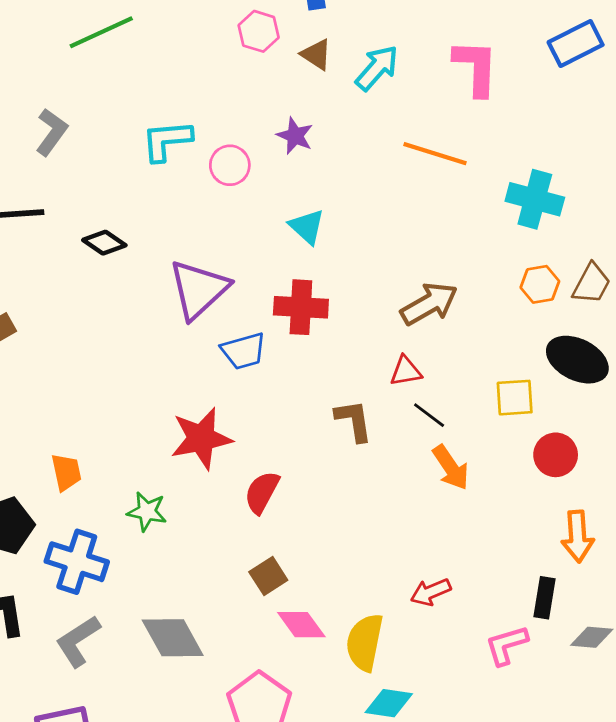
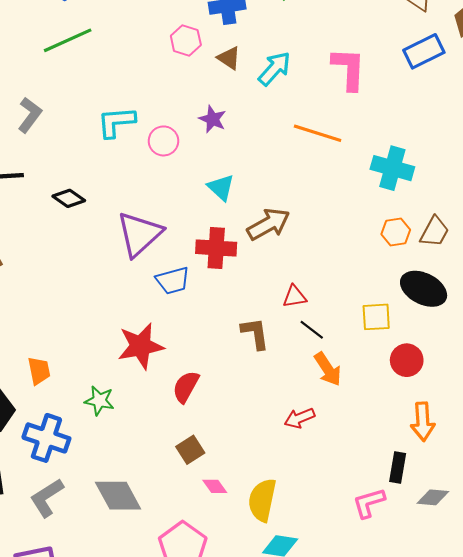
brown arrow: (429, 304) -> (268, 224), moved
red arrow: (431, 592) -> (299, 418), moved
pink diamond: (301, 625) -> (215, 486), size x0.7

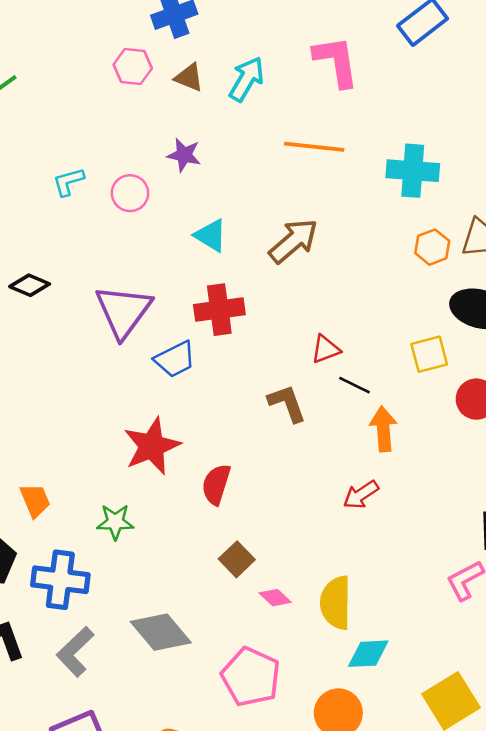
cyan L-shape: (116, 122) -> (68, 182), size x0.7
brown arrow: (268, 224) -> (293, 241), moved
orange arrow: (328, 369) -> (383, 429), turned -140

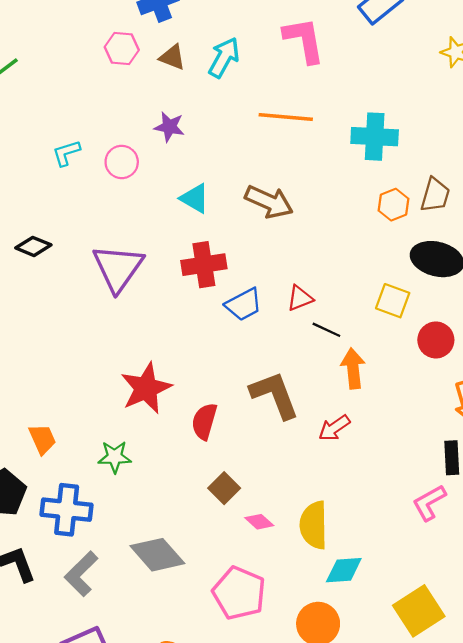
brown arrow: (293, 241) -> (269, 202), turned 66
yellow square: (429, 354) -> (393, 301), turned 36
blue trapezoid: (175, 359) -> (244, 304), moved
brown L-shape: (287, 403) -> (275, 395), moved, size x1.4

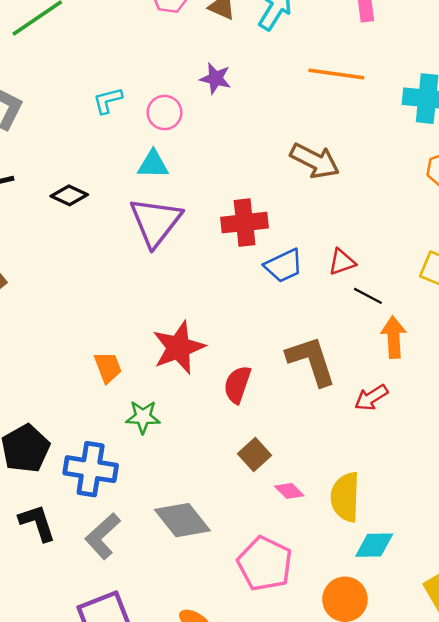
cyan triangle: (195, 198) -> (153, 164), moved, turned -32
orange trapezoid: (42, 439) -> (108, 367), moved

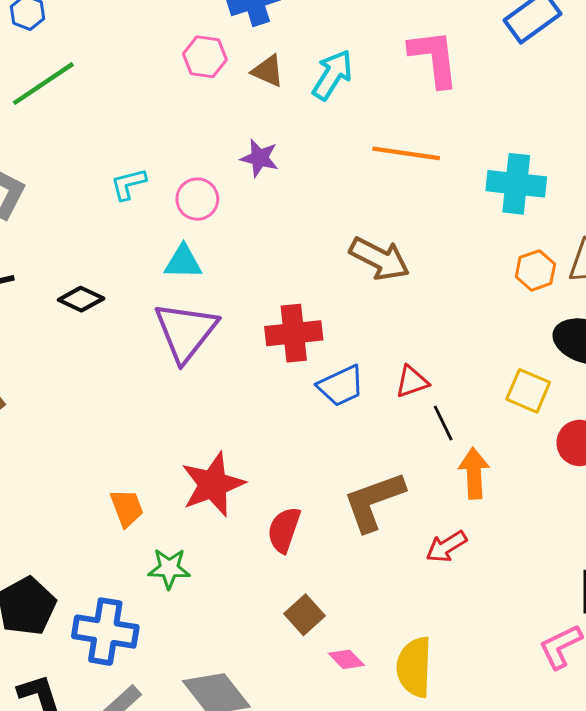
black line: (368, 296) -> (443, 423), turned 36
brown L-shape: (311, 361) -> (374, 501), turned -92

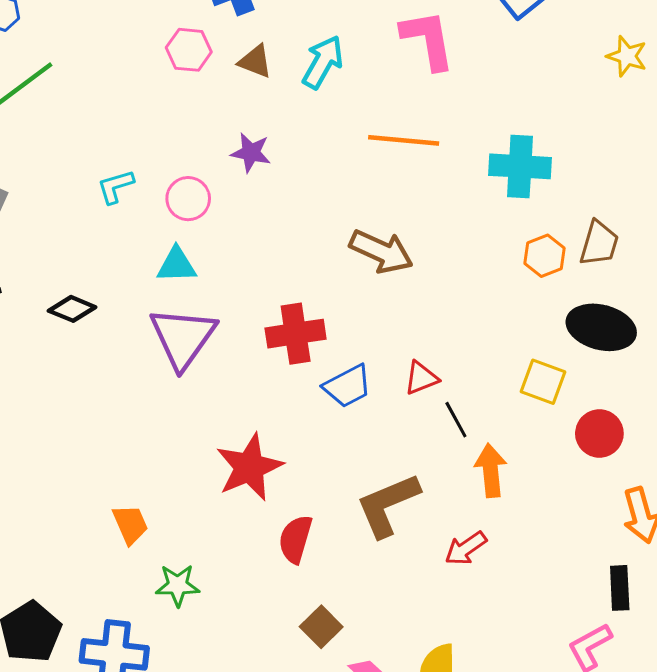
red star: (213, 484) -> (249, 467), moved

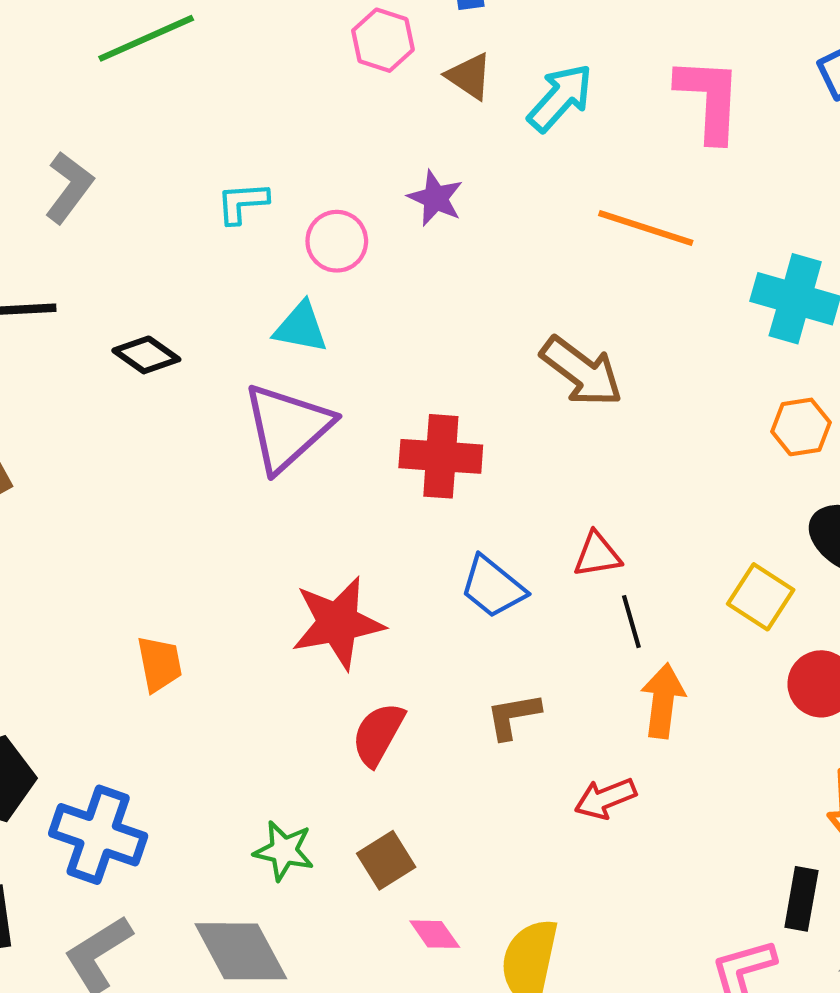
blue trapezoid: (347, 386) -> (493, 587), moved, turned 54
brown L-shape: (388, 505) -> (513, 716), size x0.6
green star: (178, 585) -> (284, 851), moved

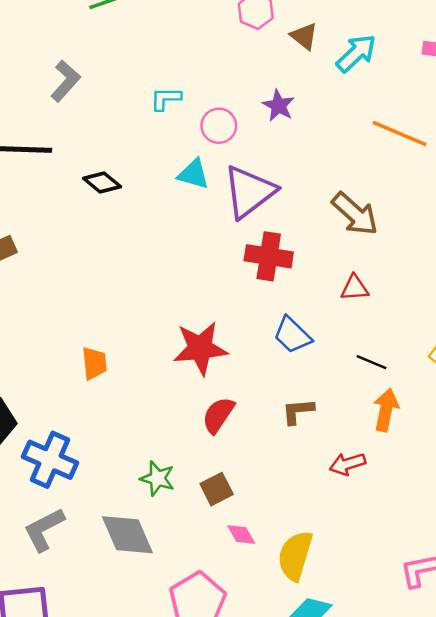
purple triangle: (287, 427) -> (249, 192), moved
red triangle: (597, 555) -> (355, 288), moved
black line: (631, 622) -> (371, 362), turned -56

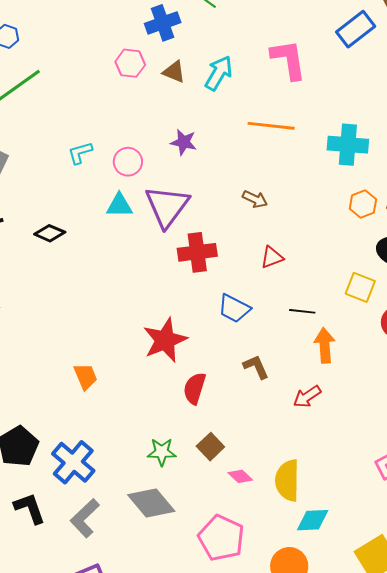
purple star: (278, 106) -> (184, 142), moved
brown arrow: (355, 214) -> (255, 199), size x0.6
brown L-shape: (298, 411) -> (256, 367), turned 88
blue cross: (50, 460) -> (73, 462), turned 33

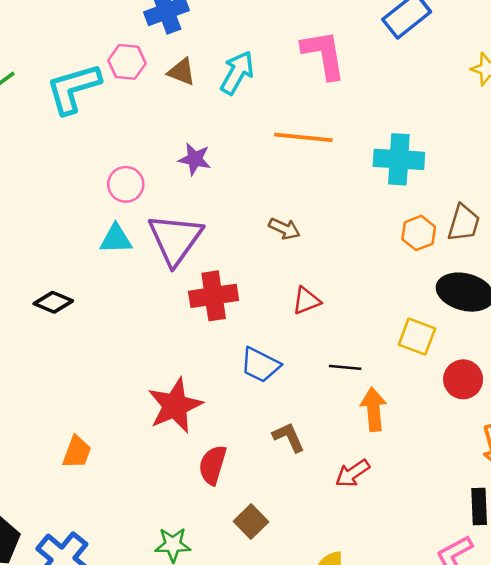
cyan L-shape: (80, 153) -> (73, 88), moved, size x1.8
black diamond: (50, 233) -> (53, 302), moved
orange trapezoid: (86, 376) -> (77, 452), turned 44
brown square: (210, 447) -> (251, 522), moved

